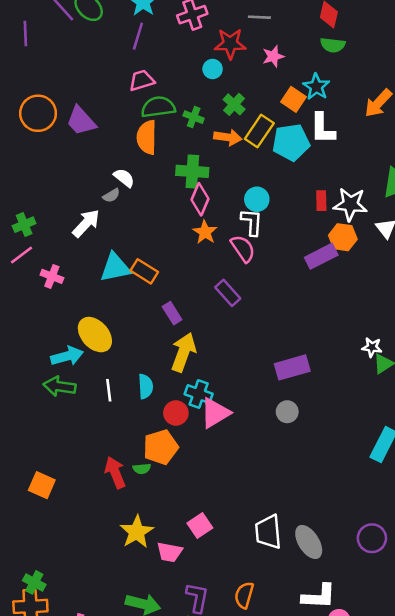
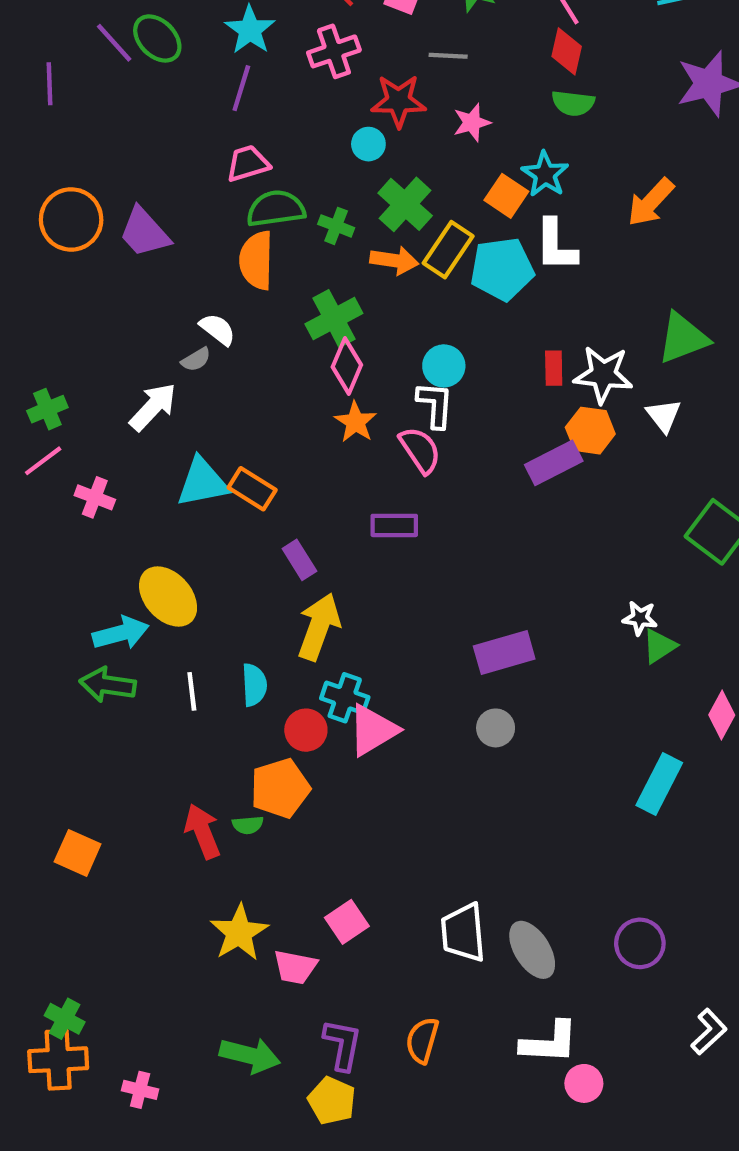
green cross: (234, 104) -> (405, 204), size x1.4
green cross: (192, 171) -> (334, 319), turned -32
purple rectangle: (228, 293) -> (394, 525), turned -48

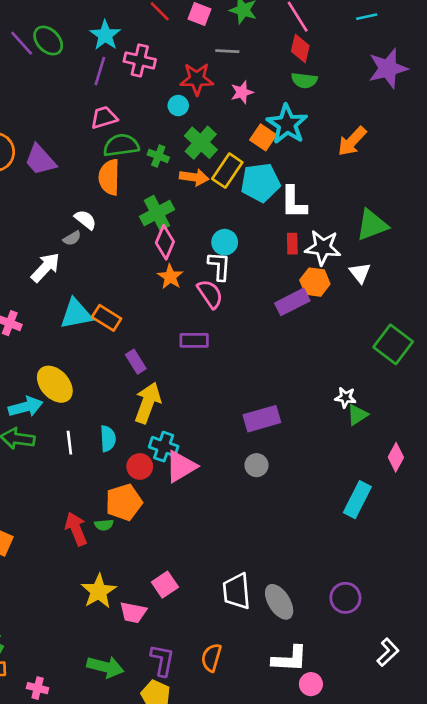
pink cross: (334, 51) -> (140, 60), moved, turned 32
cyan star: (545, 174) -> (287, 124), size x1.4
white L-shape: (556, 245) -> (294, 202), moved

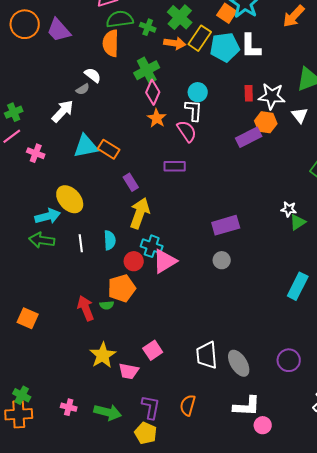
white L-shape: (294, 202) -> (251, 46), moved
pink cross: (38, 688) -> (69, 407), moved

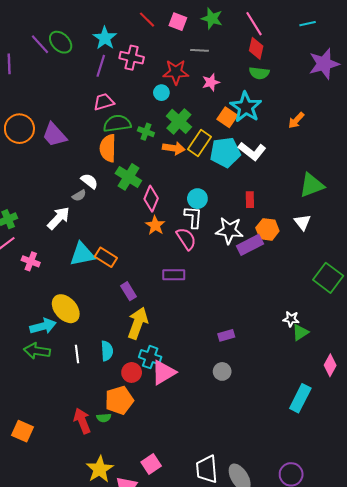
orange arrow: (294, 16) -> (296, 120), size x0.7
white L-shape: (251, 46) -> (252, 151), turned -52
green cross: (147, 70) -> (128, 177), moved, turned -30
white star: (272, 96) -> (229, 230), moved
purple rectangle: (226, 225) -> (226, 335), size x0.6

